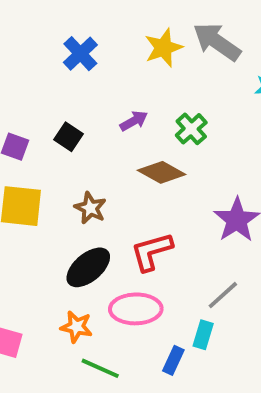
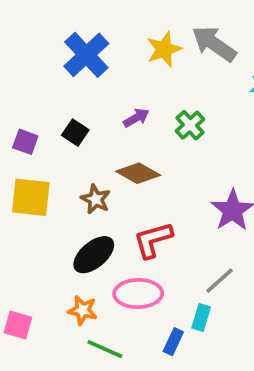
blue cross: (80, 54) -> (86, 55), size x1.4
brown diamond: (162, 172) -> (138, 173), moved

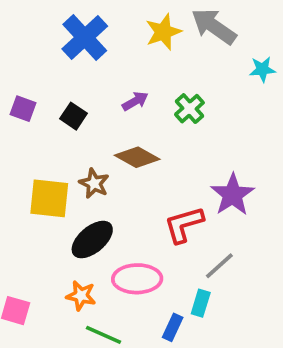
purple square: (25, 142) -> (23, 109), moved
yellow square: (31, 197) -> (49, 198), moved
red L-shape: (153, 240) -> (184, 225), moved

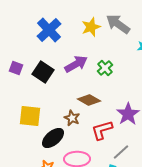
purple arrow: (135, 101) -> (76, 64), size x1.6
black square: (74, 116) -> (43, 72), size x1.5
brown diamond: (137, 157) -> (89, 100), moved
brown star: (94, 183) -> (72, 118), moved

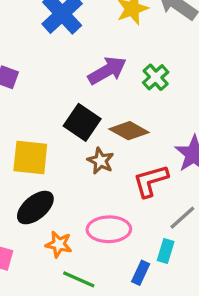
black square: (43, 72) -> (82, 122), moved
black ellipse: (53, 138) -> (35, 208), moved

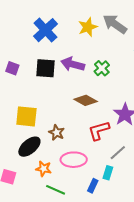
purple arrow: (107, 71) -> (73, 64), turned -135
black square: (82, 122) -> (46, 68), moved, turned -30
brown star: (101, 161) -> (57, 133), moved

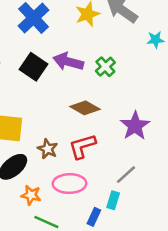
black square: (46, 68) -> (34, 67), turned 30
red L-shape: (99, 131) -> (82, 146), moved

